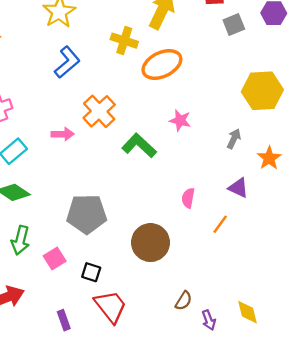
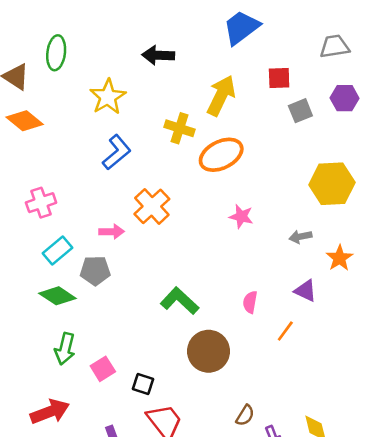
gray arrow: (234, 139) -> (300, 237), turned -126
green L-shape: (139, 146) -> (180, 301), moved
gray pentagon: (87, 214) -> (95, 271), moved, size x0.7

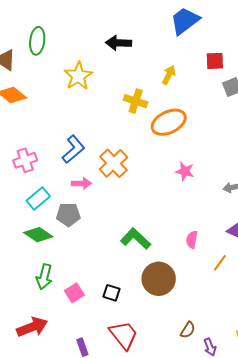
yellow arrow: (221, 96) -> (169, 75), size x0.6
blue L-shape: (117, 152) -> (73, 149), moved
black square: (143, 384) -> (111, 293), moved

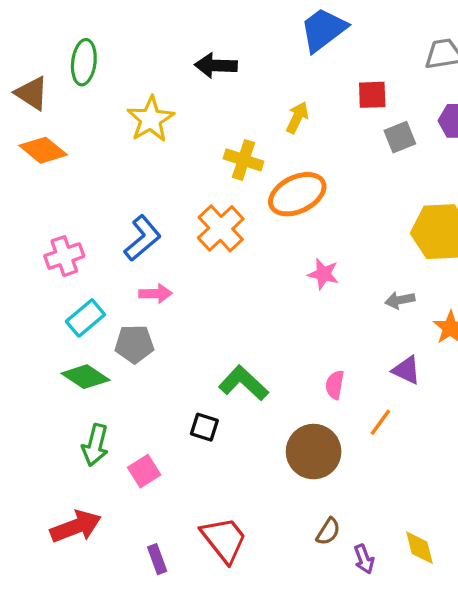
orange cross: (113, 163) -> (221, 228), moved
brown circle: (159, 279) -> (314, 452), moved
black square: (111, 293) -> (204, 427), moved

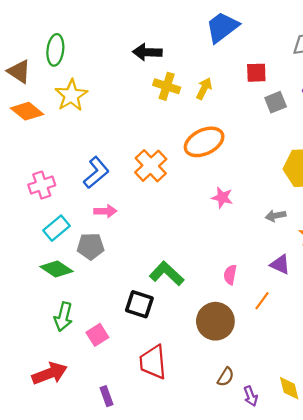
yellow star: (151, 119) -> (71, 95), moved
yellow cross: (243, 160) -> (167, 86), moved
black square: (204, 427) -> (139, 304), size x1.4
red trapezoid: (224, 540) -> (153, 362), moved, turned -147

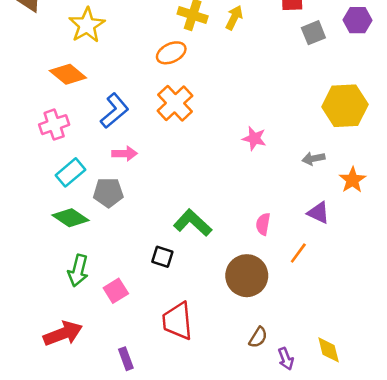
orange diamond: (27, 111) -> (68, 74), moved
orange ellipse: (204, 142) -> (171, 53), moved, size x0.7
black square: (139, 304) -> (162, 257), size x0.7

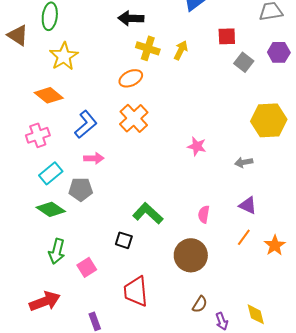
gray square: (313, 33) -> (244, 62), turned -30
orange star: (352, 180) -> (275, 245), moved
orange line: (298, 253) -> (244, 237), moved

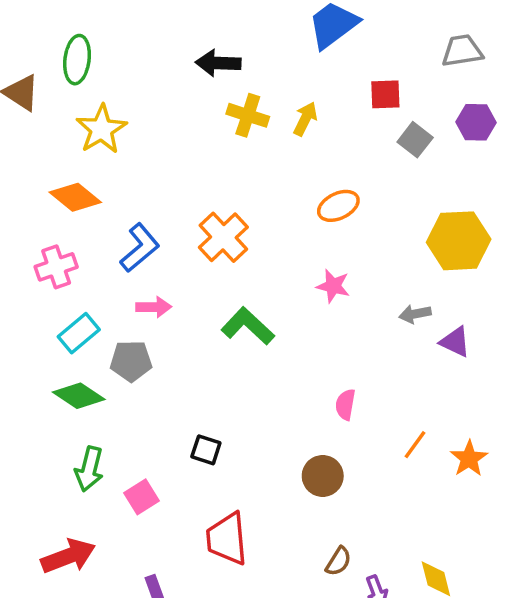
orange ellipse: (131, 78) -> (338, 206), moved
purple triangle: (248, 205) -> (455, 342), moved
green L-shape: (148, 213) -> (248, 326), moved
brown circle: (191, 255) -> (323, 476), size x0.7

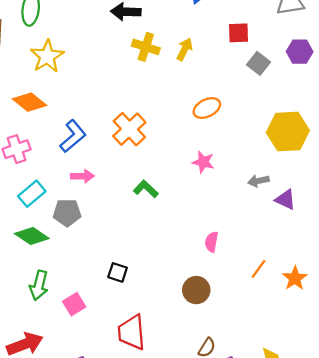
green L-shape: (248, 326) -> (146, 189), size x0.7

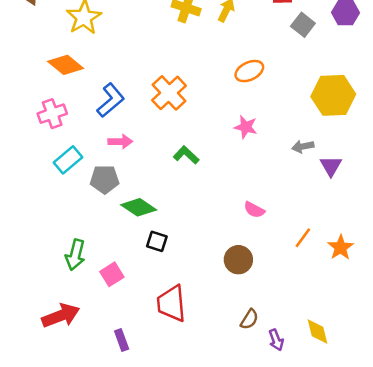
purple triangle: (286, 200) -> (331, 166), turned 35
green diamond: (32, 236) -> (139, 207), moved
pink semicircle: (212, 242) -> (254, 210), turned -72

